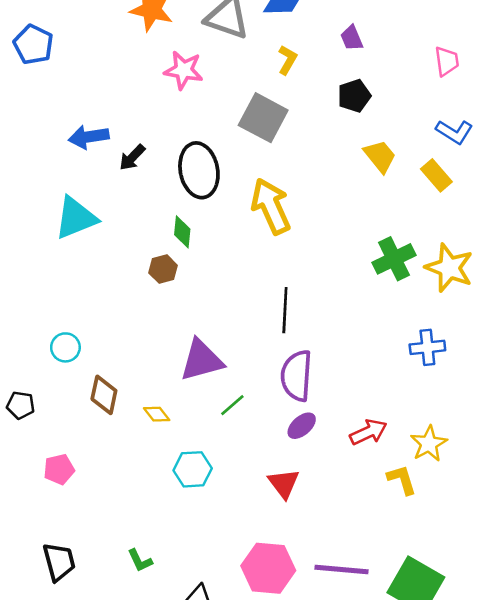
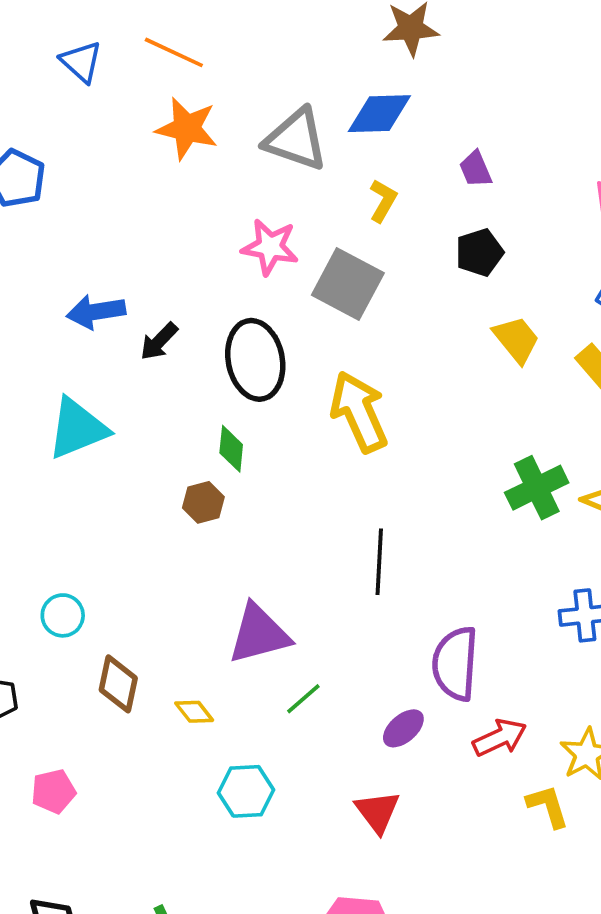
pink star: (184, 70) -> (270, 247), moved
purple semicircle: (297, 376) -> (455, 664), moved

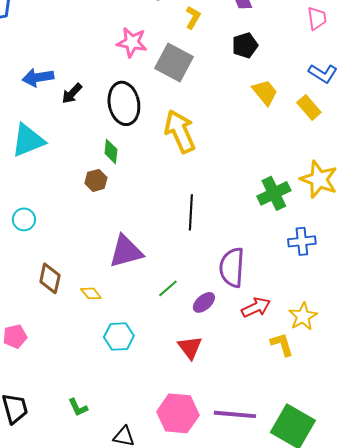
green cross: (537, 488) -> (274, 193), moved
cyan circle: (63, 615) -> (24, 219), moved
green line: (303, 699) -> (168, 288), moved

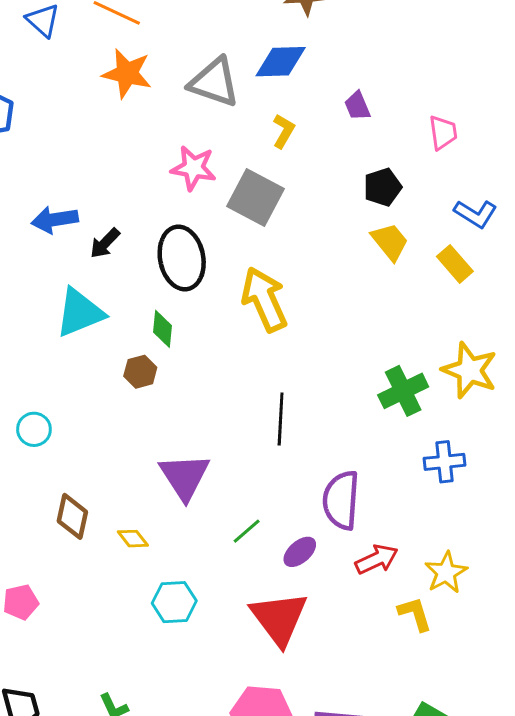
pink trapezoid: (317, 18) -> (443, 132), moved
black pentagon: (245, 45) -> (382, 187), moved
cyan triangle: (28, 140) -> (80, 313), moved
purple triangle: (126, 251) -> (185, 477), turned -48
red triangle: (190, 347) -> (279, 618), size x1.6

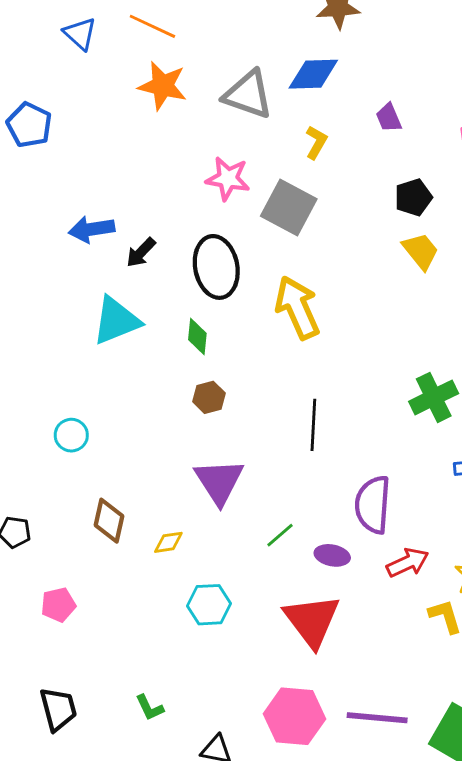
brown hexagon: (140, 372) -> (209, 397), moved
yellow diamond: (133, 539) -> (168, 542), turned -60
purple ellipse: (300, 552) -> (332, 555), turned 52

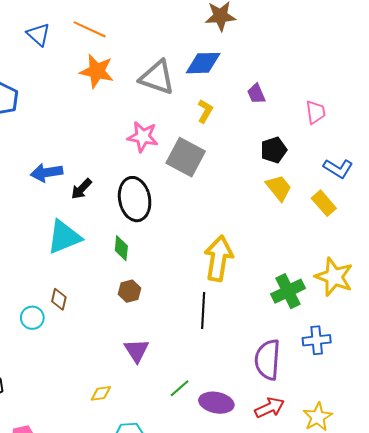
yellow arrow: (297, 308) -> (218, 258), moved, turned 33
purple triangle: (219, 481) -> (137, 350), size x0.7
purple semicircle: (373, 505) -> (268, 360), moved
brown diamond: (109, 521) -> (59, 299), moved, size x0.7
purple ellipse: (332, 555) -> (216, 403), size x1.4

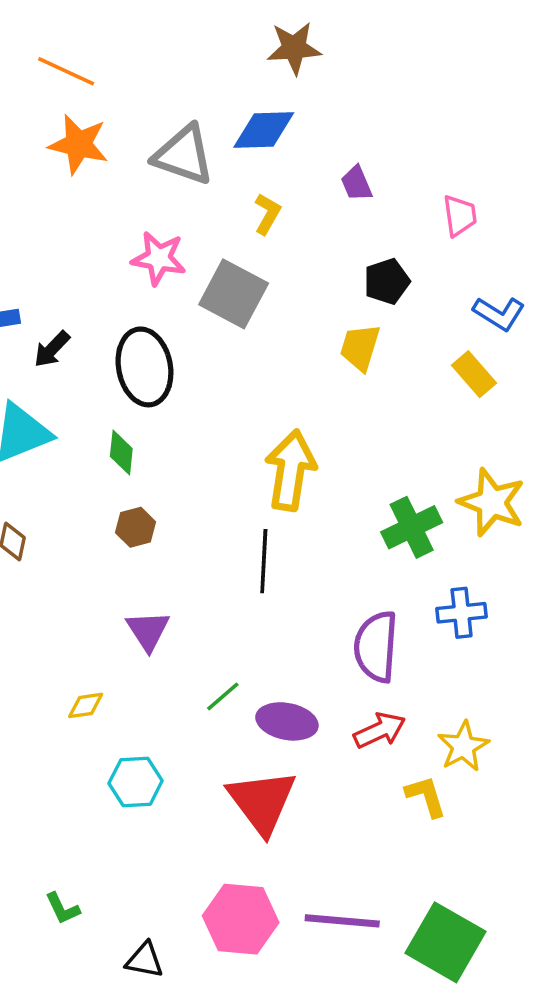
yellow trapezoid: (279, 188) -> (360, 347), moved, turned -124

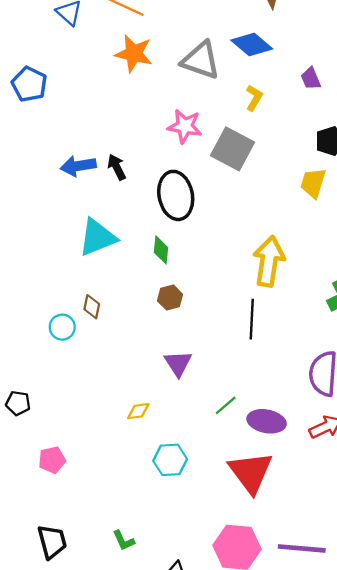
blue diamond: (264, 130) -> (252, 44), turned 42
black arrow: (52, 349) -> (117, 167), moved, turned 110

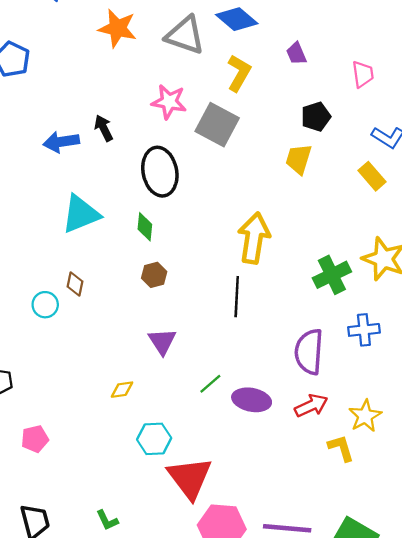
yellow L-shape: (254, 98) -> (239, 73), size x1.4
black arrow: (117, 167) -> (104, 128), moved
red triangle: (251, 472) -> (190, 478), moved

